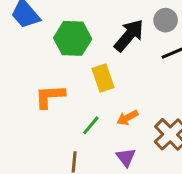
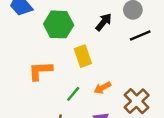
black arrow: (129, 35) -> (104, 22), size x0.7

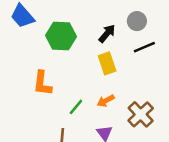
yellow rectangle: (83, 56) -> (107, 63), moved
orange L-shape: (40, 71) -> (42, 83), turned -80

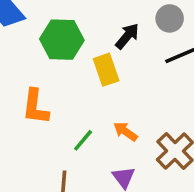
yellow rectangle: (107, 63) -> (106, 70), moved
orange arrow: (106, 101) -> (125, 132), turned 63

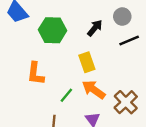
yellow rectangle: (106, 70) -> (87, 62), moved
orange arrow: (125, 132) -> (94, 90), size x1.5

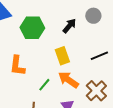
black line: (129, 40) -> (99, 56), moved

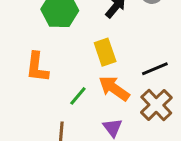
black line: (99, 56) -> (155, 69), moved

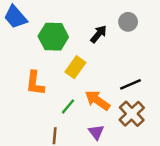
yellow rectangle: (105, 52) -> (75, 67), moved, turned 55

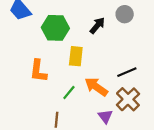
yellow rectangle: (75, 67) -> (76, 56), turned -30
purple triangle: (96, 132) -> (105, 116), moved

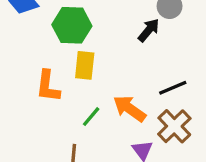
black arrow: (97, 26) -> (149, 30), moved
yellow rectangle: (76, 56) -> (85, 65), moved

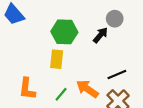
green hexagon: (72, 25) -> (64, 32), moved
orange L-shape: (48, 86) -> (27, 89), moved

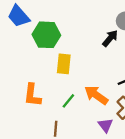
green hexagon: (64, 32) -> (46, 35), moved

